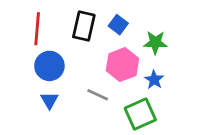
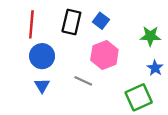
green star: (155, 43) -> (150, 36), moved
blue star: (154, 80) -> (155, 68), moved
green square: (140, 114) -> (139, 97), moved

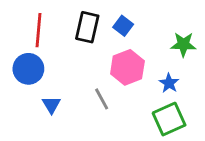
blue circle: (42, 56) -> (28, 69), moved
blue star: (155, 68) -> (169, 83), moved
gray line: (83, 81) -> (102, 99), turned 36

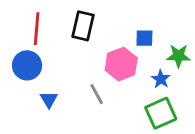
blue square: (123, 26) -> (144, 38), moved, turned -36
green star: (183, 44) -> (179, 56), moved

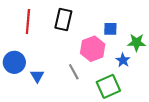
blue circle: (27, 65) -> (14, 62), moved
green square: (161, 113) -> (108, 86), moved

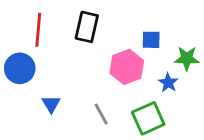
blue circle: (14, 62) -> (20, 68), moved
gray line: (74, 72) -> (101, 114), moved

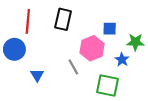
gray line: (101, 114) -> (73, 67), moved
green square: (148, 118) -> (107, 86), turned 35

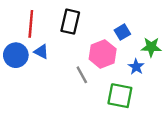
blue square: (110, 29) -> (122, 32), turned -32
blue triangle: (37, 75) -> (41, 52), moved, turned -32

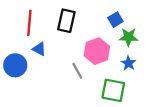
blue square: (122, 32) -> (115, 20), moved
green star: (151, 47) -> (128, 37), moved
blue circle: (16, 55) -> (15, 65), moved

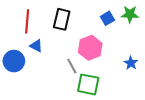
green star: (128, 37) -> (130, 14), moved
blue star: (128, 63) -> (131, 63), moved
green square: (113, 90) -> (88, 84), moved

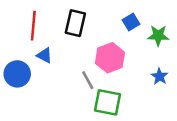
green star: (130, 14) -> (158, 36), moved

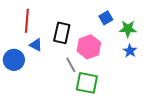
black rectangle: (75, 23) -> (62, 33), moved
blue star: (159, 76) -> (130, 51), moved

